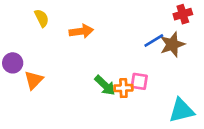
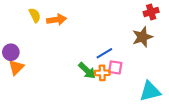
orange arrow: (81, 31) -> (57, 20), moved
blue line: (154, 40) -> (104, 53), moved
orange triangle: (34, 80) -> (16, 67), moved

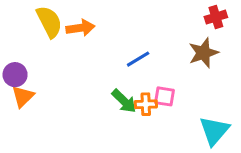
yellow semicircle: (35, 15) -> (49, 22), size x1.5
blue line: (104, 53) -> (138, 59), moved
cyan triangle: (150, 91) -> (214, 131), turned -35

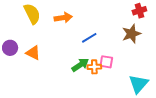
orange arrow: (80, 28) -> (63, 18), moved
orange triangle: (23, 96) -> (33, 53), moved, turned -49
green arrow: (124, 101) -> (80, 65), turned -78

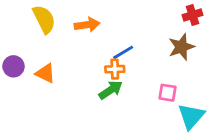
pink square: (106, 62) -> (168, 93), moved
orange cross: (94, 67) -> (115, 69), moved

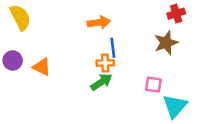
yellow semicircle: (44, 19) -> (20, 17), moved
orange arrow: (87, 25) -> (99, 22), moved
blue line: (123, 52) -> (113, 48), turned -66

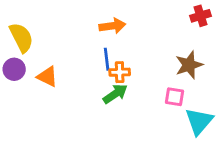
yellow semicircle: (20, 17) -> (21, 37), moved
brown star: (166, 43) -> (189, 65), moved
blue line: (113, 48) -> (107, 59), moved

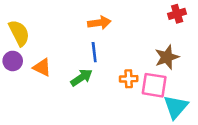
orange cross: (120, 72) -> (129, 79), moved
green arrow: (115, 94) -> (81, 78), moved
pink square: (175, 97) -> (154, 85), size x1.5

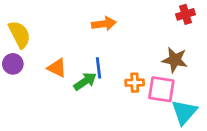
blue line: (94, 52) -> (98, 68), moved
brown star: (167, 57) -> (175, 60), turned 30
orange triangle: (42, 67) -> (57, 68), moved

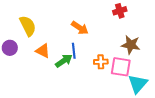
red cross: (185, 14) -> (120, 11), moved
orange arrow: (104, 24) -> (80, 28), moved, turned 42
yellow semicircle: (20, 34) -> (28, 26), moved

